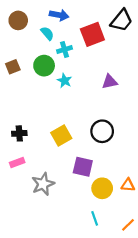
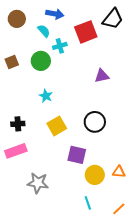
cyan star: (64, 81) -> (46, 96), moved
pink rectangle: (17, 162) -> (16, 151), size x1.5
gray star: (43, 184) -> (38, 183), moved, turned 30

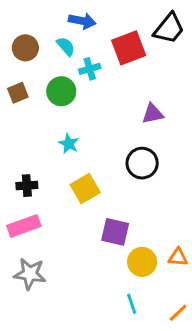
brown circle: (17, 19) -> (25, 48), moved
black circle: (95, 122) -> (142, 163), moved
gray star: (38, 183) -> (30, 274), moved

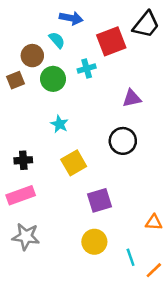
brown circle: (25, 48) -> (32, 56), moved
cyan cross: (90, 69) -> (87, 69), moved
purple square: (115, 232) -> (100, 200), turned -30
yellow circle: (142, 262) -> (94, 242), moved
cyan line: (132, 304) -> (131, 257), moved

